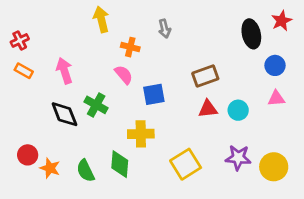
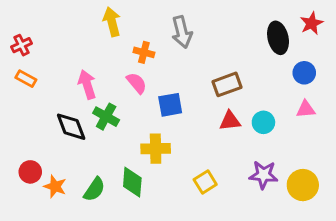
gray arrow: (164, 29) -> (182, 32), size x1.5
pink arrow: (64, 71) -> (87, 84), moved
yellow square: (186, 164) -> (205, 182), size x0.7
green semicircle: (86, 171) -> (94, 189), turned -120

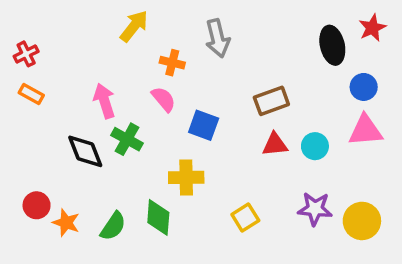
yellow arrow: (112, 22) -> (134, 26), turned 52
blue square: (170, 105) -> (204, 125), turned 30
pink triangle: (306, 109) -> (365, 130), size x1.5

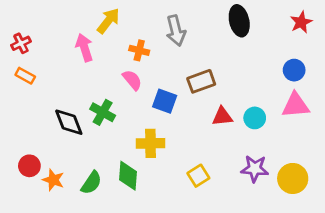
black ellipse: (332, 45) -> (239, 21), moved
pink arrow: (104, 101) -> (84, 48), moved
brown rectangle: (271, 101) -> (201, 81), moved

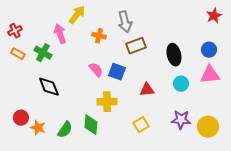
black ellipse: (239, 21) -> (174, 55), moved
pink semicircle: (132, 80) -> (96, 70), moved
brown rectangle: (201, 81) -> (136, 46), moved
green cross: (103, 112) -> (43, 53), moved
red triangle: (222, 117) -> (147, 90), moved

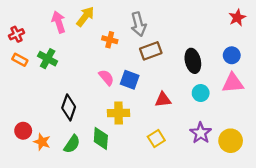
pink arrow: (60, 34) -> (59, 22), moved
black diamond: (49, 87) -> (69, 107), moved, turned 40
purple star: (181, 120) -> (201, 133), turned 30

